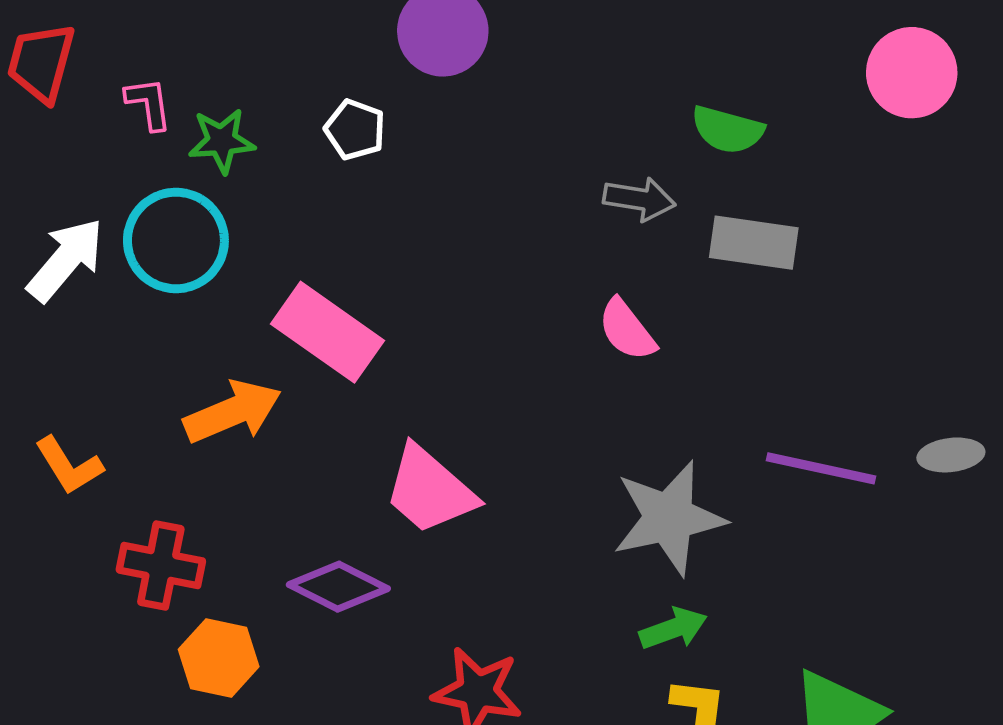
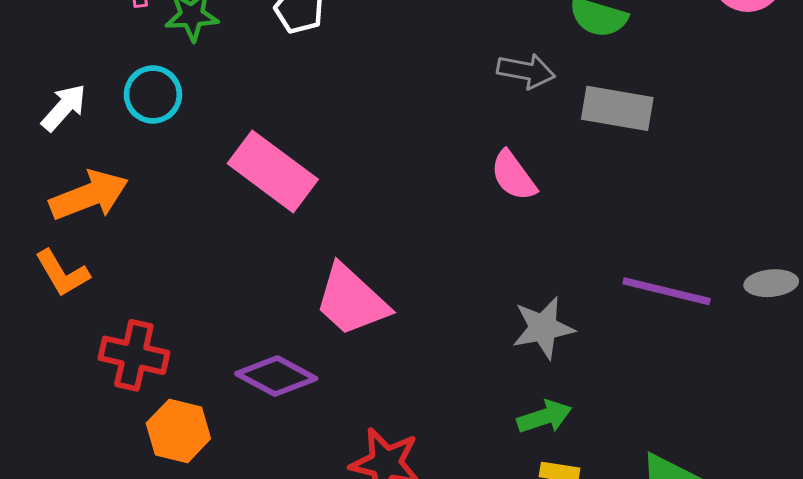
cyan circle: (176, 240) -> (153, 95), size x0.7
white arrow: (66, 260) -> (64, 108), size x0.7
orange arrow: (233, 412) -> (89, 195), moved
gray star: (669, 518) -> (543, 328), size x0.7

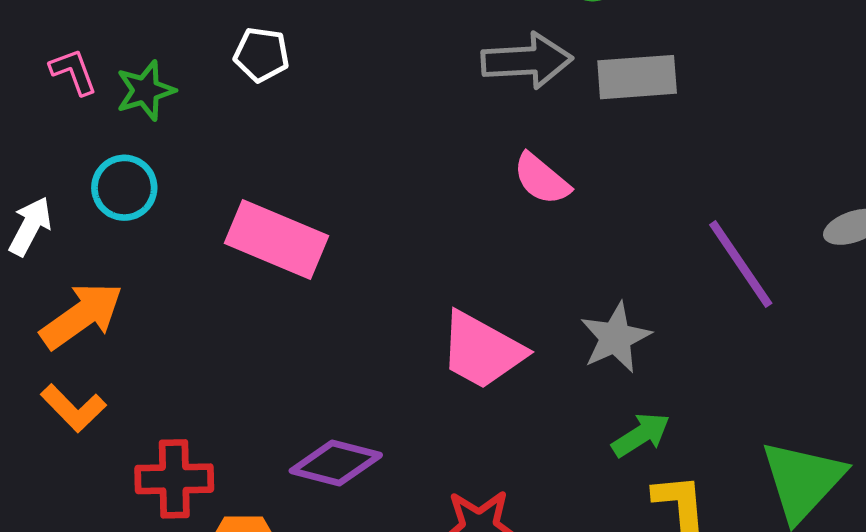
gray arrow: (526, 71) -> (527, 61), size x1.4
purple line: (666, 291) -> (741, 264), turned 56
pink trapezoid: (352, 300) -> (482, 350), moved

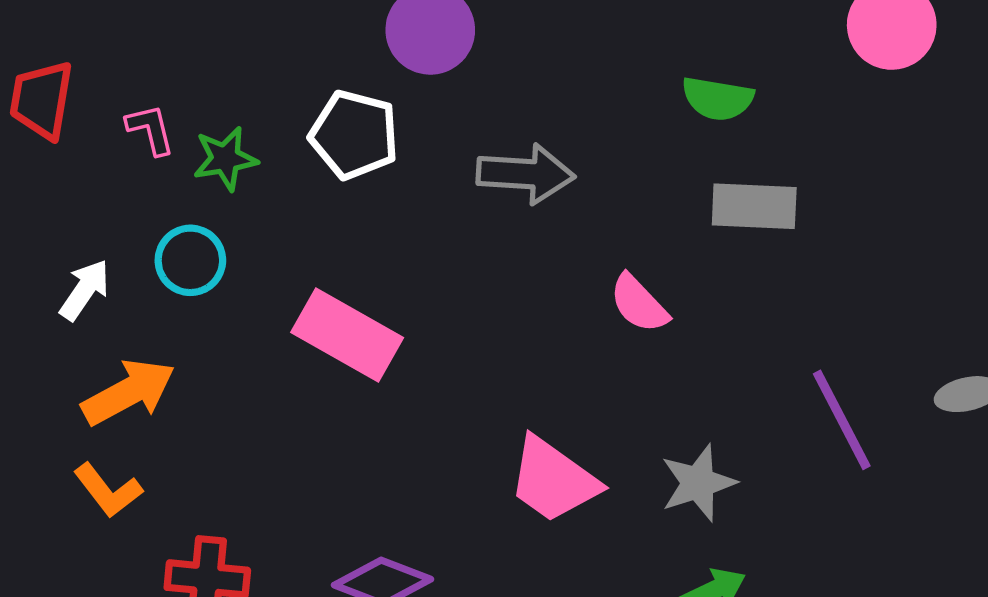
white pentagon: (261, 55) -> (354, 135), size x1.5
gray arrow: (527, 61) -> (526, 174), moved

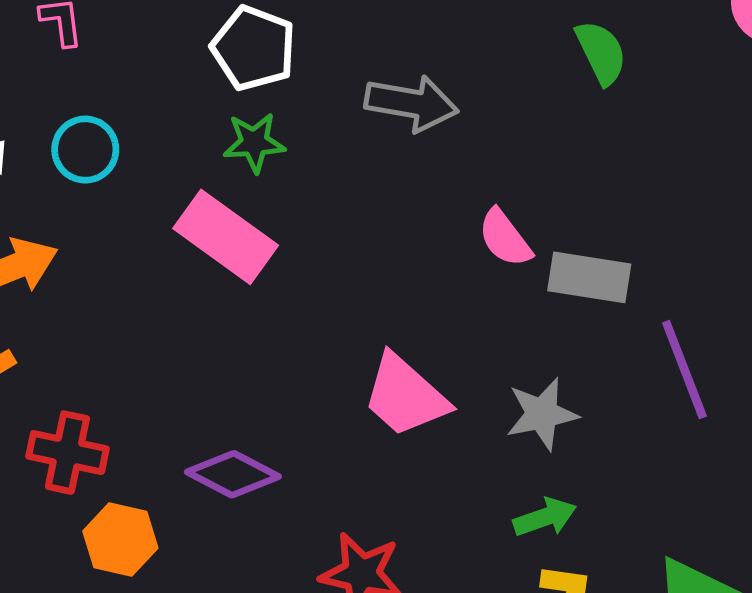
green semicircle: (718, 99) -> (601, 53), turned -132
green star: (225, 159) -> (254, 143), moved
gray rectangle: (754, 206) -> (589, 277), moved

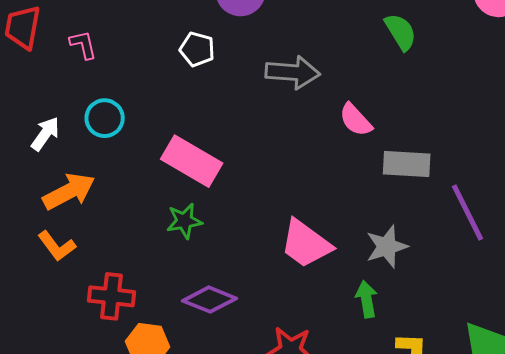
white pentagon: (254, 48) -> (197, 49), size x0.7
green star: (254, 143) -> (184, 221), moved
pink semicircle: (505, 238) -> (356, 120), moved
green arrow: (545, 517) -> (367, 299), moved, turned -75

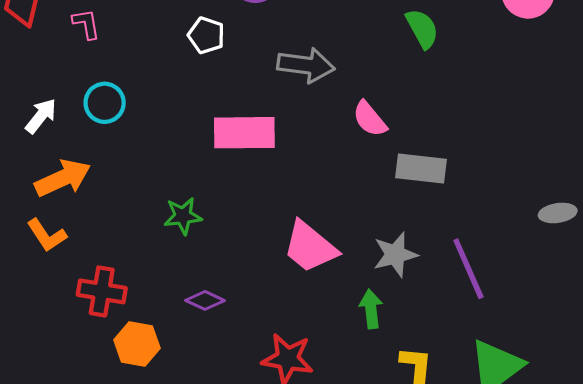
pink rectangle: (192, 161) -> (244, 133), moved, turned -34
purple line: (468, 212) -> (468, 269), moved
purple diamond: (209, 300) -> (205, 300), size x0.7

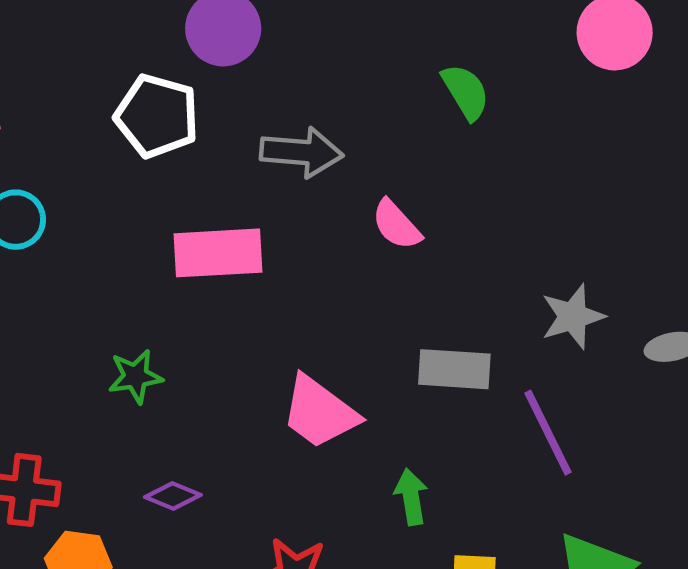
white pentagon: (206, 35) -> (157, 116), size x1.6
gray rectangle: (421, 169) -> (454, 369), moved
gray star: (395, 255) -> (573, 317), moved

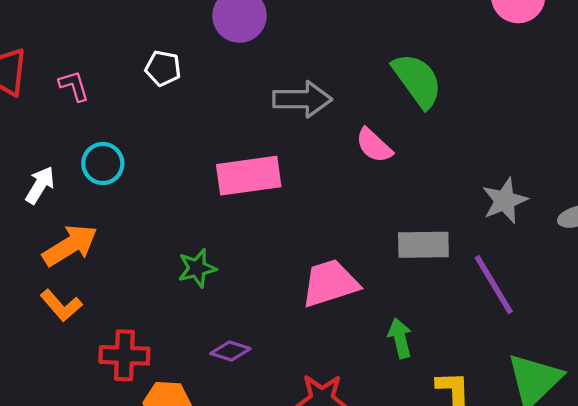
green semicircle: (466, 92) -> (417, 80), moved, size x1.4
white pentagon: (157, 116) -> (163, 68), moved, size x0.6
pink trapezoid: (320, 412) -> (330, 283), turned 130

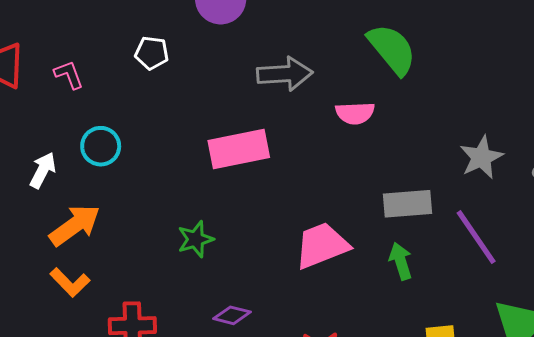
pink semicircle: (374, 145) -> (355, 113), turned -42
green arrow: (400, 338) -> (401, 261), moved

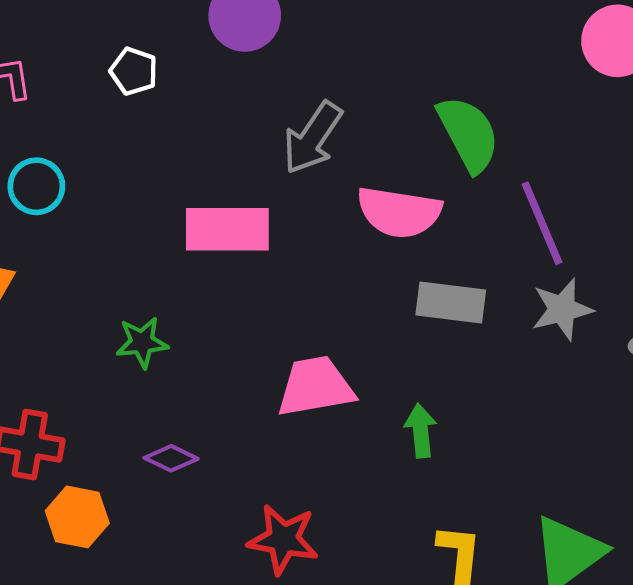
gray arrow: (285, 74) -> (313, 138), turned 116
pink semicircle: (355, 113) -> (399, 212), size x1.5
gray rectangle: (407, 204) -> (451, 302), moved
purple line: (476, 237) -> (542, 223), moved

